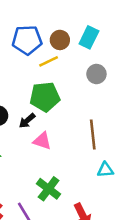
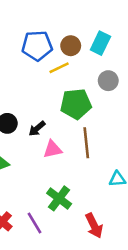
green pentagon: (45, 97) -> (76, 104), moved
brown line: (93, 135) -> (86, 143), moved
pink triangle: (42, 141) -> (53, 149), turned -30

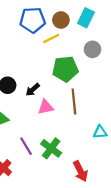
purple line: (34, 223) -> (26, 146), moved

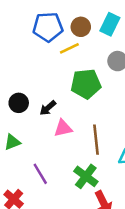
brown line: (74, 102) -> (96, 140), moved
green cross: (51, 148) -> (86, 176), moved

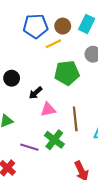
black circle: (19, 103) -> (12, 78), moved
purple line: (40, 174) -> (29, 147), turned -42
green cross: (86, 176) -> (54, 140), moved

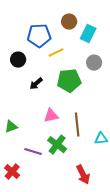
brown circle: (63, 26) -> (69, 22), moved
black circle: (12, 78) -> (18, 60), moved
black arrow: (36, 93) -> (36, 84), moved

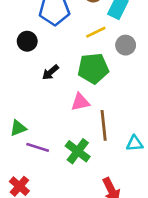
yellow line: (56, 53) -> (96, 32), moved
pink triangle: (51, 116) -> (80, 102), moved
purple line: (33, 152) -> (38, 147), moved

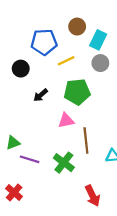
yellow line: (96, 32) -> (66, 61), moved
gray circle: (126, 45) -> (100, 63), moved

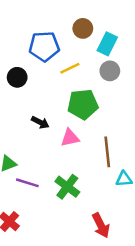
black arrow: (41, 95) -> (40, 122), moved, turned -112
brown line: (86, 140) -> (107, 152), moved

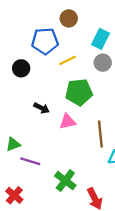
brown circle: (83, 28) -> (69, 18), moved
green cross: (67, 187) -> (65, 181), moved

